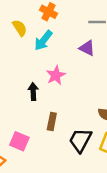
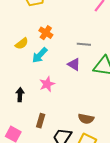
yellow semicircle: (20, 28) -> (22, 44), turned 80
black arrow: (33, 91) -> (20, 95), moved

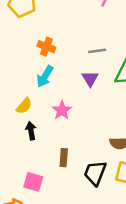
yellow semicircle: (22, 44) -> (24, 106), moved
purple triangle: (74, 64) -> (90, 79), turned 40

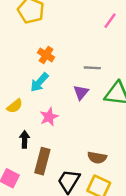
black arrow: (31, 131) -> (25, 139), moved
brown rectangle: (64, 158) -> (42, 161), size x1.5

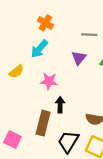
pink star: (49, 117) -> (49, 81), turned 30
black arrow: (25, 139) -> (60, 105), moved

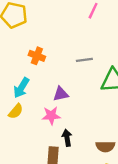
cyan arrow: (39, 49) -> (21, 88), moved
purple triangle: (79, 58) -> (61, 94), moved, turned 49

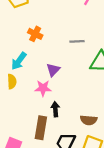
purple triangle: (61, 94) -> (53, 70), turned -40
yellow semicircle: (16, 111) -> (12, 82), turned -48

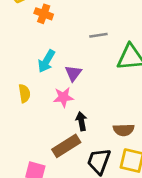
orange cross: (35, 34) -> (44, 14), moved
cyan arrow: (19, 61) -> (46, 61), moved
brown rectangle: (41, 128) -> (66, 146), turned 55

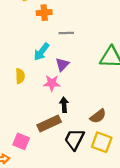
orange cross: (44, 14) -> (44, 13), turned -32
gray line: (98, 35) -> (66, 33), moved
brown semicircle: (124, 130) -> (98, 116), turned -42

